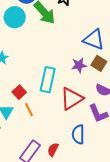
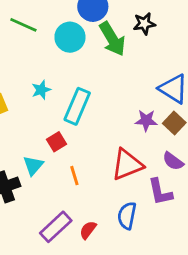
cyan rectangle: (48, 80) -> (77, 106), moved
orange line: (29, 110) -> (74, 176), moved

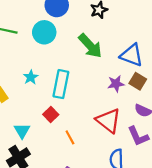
green arrow: (112, 39) -> (90, 46), moved
cyan triangle: (33, 165) -> (22, 131), moved
red triangle: (127, 165) -> (108, 121), turned -48

